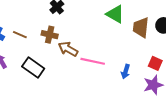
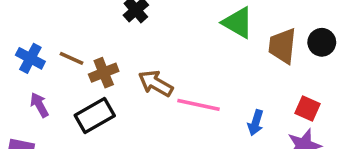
brown cross: (50, 35) -> (104, 73), moved, turned -35
black rectangle: (33, 67) -> (95, 116), turned -65

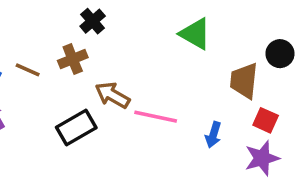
brown trapezoid: (282, 46) -> (244, 81), moved
brown cross: (104, 73) -> (73, 59), moved
black rectangle: (95, 116) -> (76, 128), moved

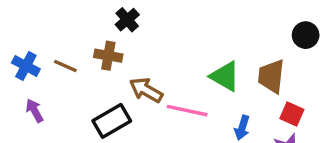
green triangle: (195, 34) -> (225, 76), moved
black circle: (280, 54) -> (306, 35), moved
brown cross: (73, 59) -> (108, 56), turned 32

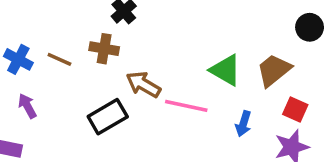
brown trapezoid: (271, 76) -> (274, 70), turned 45

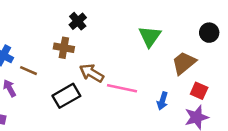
brown line: (59, 59) -> (28, 71), moved
green triangle: (226, 70) -> (150, 36), moved, turned 35

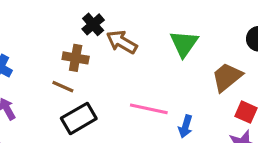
brown line: (28, 71) -> (63, 87), moved
brown arrow: (92, 73) -> (122, 42), moved
blue arrow: (162, 101) -> (186, 126), moved

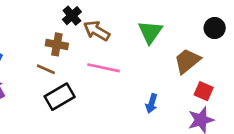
pink line: (149, 109) -> (104, 68), moved

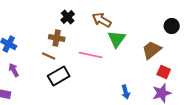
brown arrow: (97, 31) -> (102, 20), moved
green triangle: (150, 32) -> (117, 39), moved
blue arrow: (152, 103) -> (126, 92), moved, turned -32

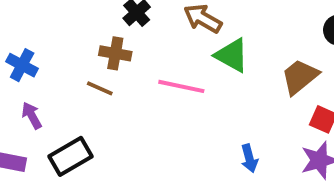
green triangle: (117, 39) -> (232, 55), turned -36
black rectangle: (59, 76) -> (71, 156), moved

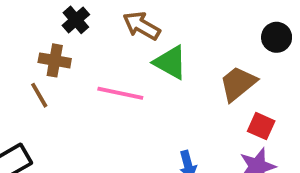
brown line: (100, 88) -> (39, 95), turned 36

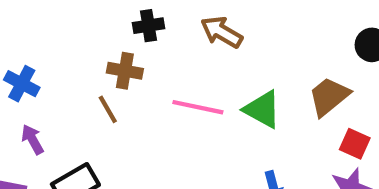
black cross: (76, 20) -> (148, 26), turned 32
green triangle: (170, 62) -> (262, 109), moved

